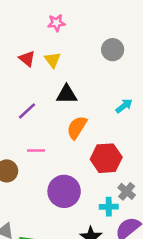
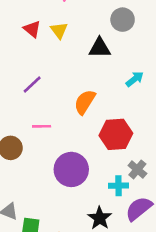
black triangle: (67, 94) -> (100, 48), moved

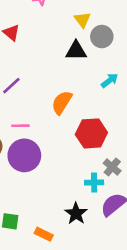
gray circle: (123, 20) -> (102, 37), moved
yellow triangle: (59, 30) -> (82, 20), moved
purple circle: (71, 169) -> (24, 155), moved

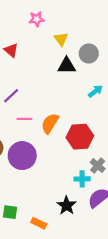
yellow triangle: (82, 20) -> (61, 39), moved
orange semicircle: (62, 102) -> (50, 123), moved
pink line: (20, 126) -> (24, 119), moved

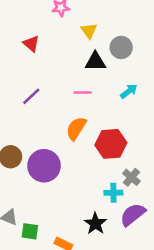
pink line: (24, 119) -> (83, 92), moved

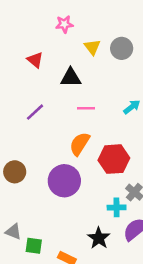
gray circle: (121, 47) -> (122, 48), moved
black triangle: (95, 62) -> (71, 78), moved
purple circle: (44, 166) -> (64, 181), moved

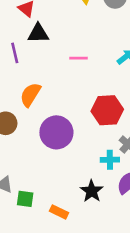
black triangle: (71, 78) -> (38, 33), moved
purple line: (35, 112) -> (15, 53), moved, turned -60
orange semicircle: (80, 144) -> (30, 95), moved

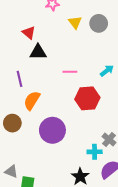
purple line: (15, 53) -> (20, 79), moved
red hexagon: (107, 110) -> (87, 98), moved

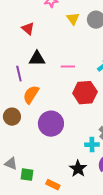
black triangle: (38, 52) -> (37, 59), moved

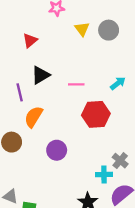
red triangle: (28, 29) -> (30, 41), turned 40
black triangle: (37, 59) -> (40, 75), turned -30
purple circle: (51, 124) -> (57, 150), size x0.7

